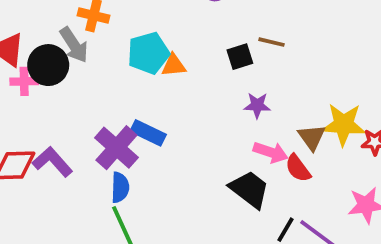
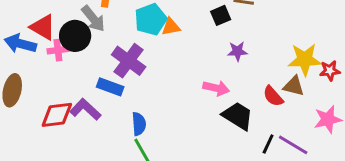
blue rectangle: (148, 133) -> (110, 87), moved
brown triangle: (312, 137) -> (294, 86), moved, turned -35
purple cross: (116, 148) -> (129, 61), moved
pink arrow: (271, 152) -> (216, 88), moved

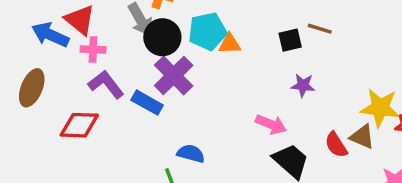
black circle: (75, 36) -> (162, 37), moved
purple L-shape: (85, 109) -> (106, 84), moved
blue semicircle: (139, 124) -> (191, 154), moved, turned -80

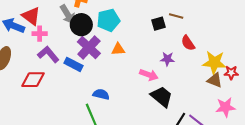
orange triangle: (230, 44) -> (118, 49), moved
purple star: (303, 85) -> (167, 59), moved
brown triangle: (362, 137) -> (215, 80), moved
red semicircle: (336, 145) -> (188, 43), moved

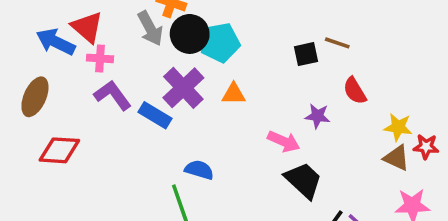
black circle: (81, 25) -> (190, 34), moved
yellow star: (214, 62) -> (398, 127), size x0.7
red diamond: (33, 80) -> (59, 150), moved

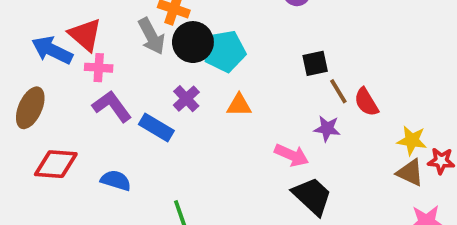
brown line: (337, 43) -> (338, 91), moved, turned 40
purple cross: (183, 88) -> (186, 99), size x0.6
blue semicircle: (199, 170) -> (116, 180), moved

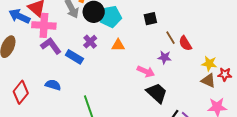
black square: (315, 63) -> (150, 19), moved
pink cross: (99, 68) -> (44, 25), size x1.6
red diamond: (56, 164) -> (21, 92), moved, turned -55

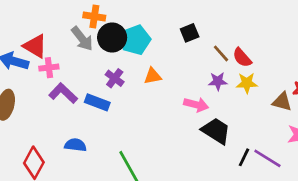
pink cross: (44, 25) -> (49, 68), size x0.6
yellow star: (209, 64) -> (247, 83), moved

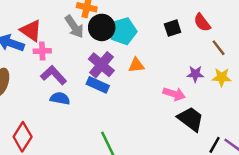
brown line: (221, 53) -> (219, 48), moved
red semicircle: (242, 58) -> (202, 23), moved
purple cross: (115, 78) -> (101, 65), size x1.5
blue rectangle: (97, 102) -> (98, 85), moved
blue semicircle: (75, 145) -> (60, 98), moved

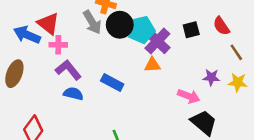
purple cross: (101, 65) -> (157, 41), moved

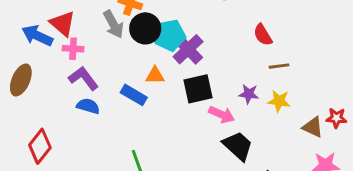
black square: (191, 30) -> (198, 89), moved, size x1.5
brown line: (236, 52) -> (279, 66), turned -66
orange triangle: (152, 65) -> (155, 75), moved

